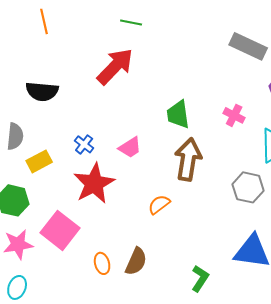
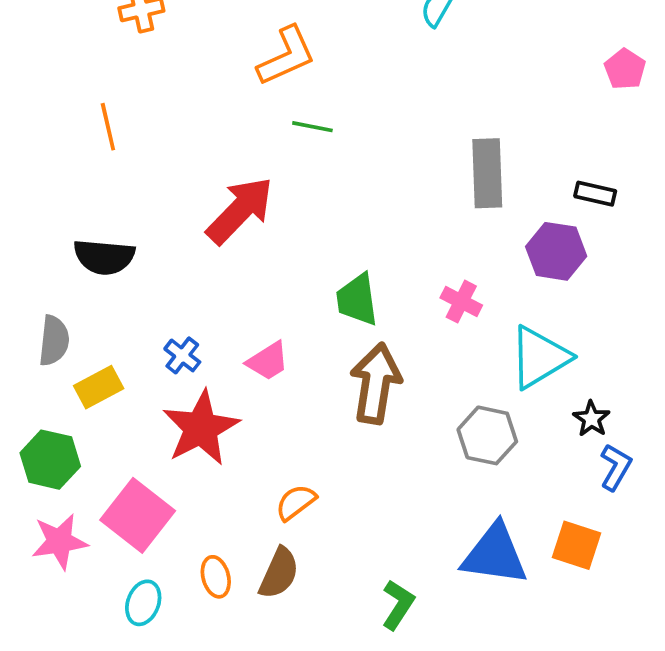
green line: (131, 22) -> (312, 127), moved
gray rectangle: (248, 46) -> (487, 173), turned 63
orange semicircle: (159, 204) -> (296, 502), moved
cyan ellipse: (17, 287) -> (143, 603), moved

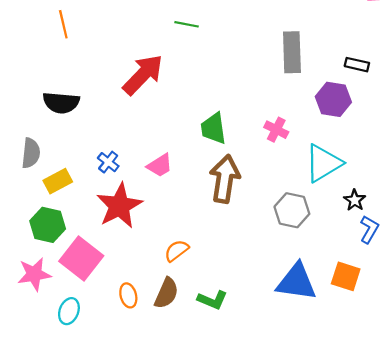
green hexagon: (50, 460) -> (48, 225), moved
cyan ellipse: (143, 603) -> (69, 311), moved
green L-shape: (398, 605) -> (212, 300), moved, turned 80

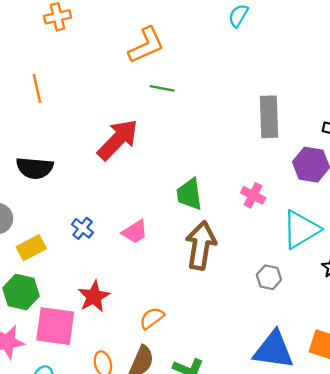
red star: (119, 206) -> (94, 297), moved, size x0.7
gray hexagon: (292, 210) -> (269, 277), size x0.7
pink square: (81, 258) -> (55, 326), turned -30

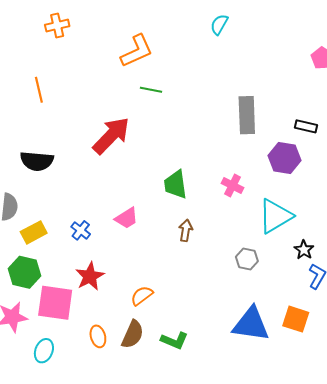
blue cross: (82, 228) -> (81, 230), moved
brown arrow: (201, 245) -> (186, 230), size x0.5

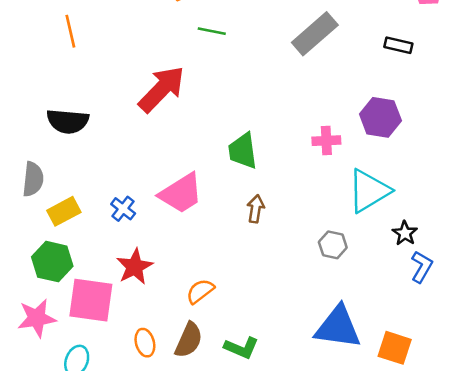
gray rectangle: (247, 115) -> (315, 34), moved, turned 51
black rectangle: (306, 126) -> (398, 45), moved
pink cross: (233, 186) -> (326, 141), moved, turned -30
pink trapezoid: (127, 218) -> (181, 193), size x1.5
orange square: (296, 319) -> (395, 348), moved

